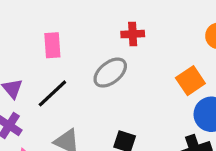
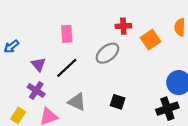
orange square: (190, 81) -> (150, 40), moved

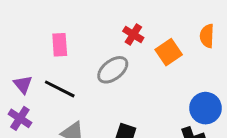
red cross: (123, 26) -> (133, 34), turned 35
black line: (67, 68) -> (60, 89), turned 70

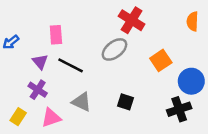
red cross: (133, 34) -> (132, 20), size x1.5
pink rectangle: (60, 45) -> (56, 35), moved
orange square: (169, 52) -> (161, 60), moved

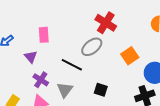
black line: (71, 65) -> (72, 65), moved
purple cross: (38, 90) -> (41, 80), moved
gray triangle: (82, 102) -> (65, 90), turned 42

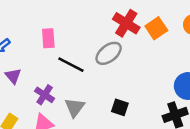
orange square: (130, 56) -> (156, 28), moved
purple triangle: (31, 57) -> (13, 76), moved
black line: (72, 65) -> (71, 65), moved

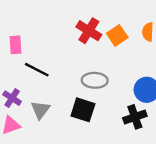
gray ellipse: (109, 53) -> (95, 80), moved, turned 40
black square: (120, 107) -> (83, 110), size x1.5

